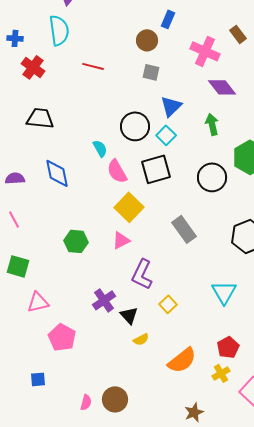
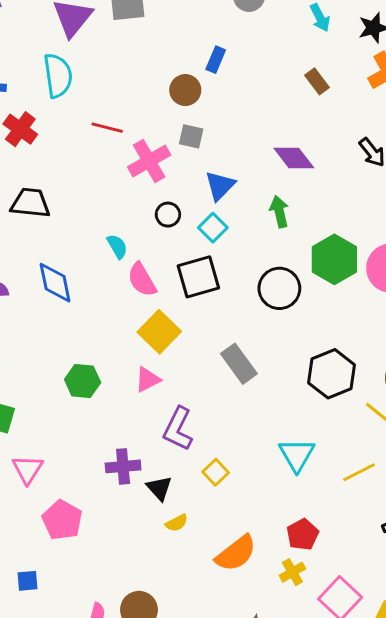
pink cross: (205, 51) -> (149, 161), moved, turned 36
black circle: (135, 126) -> (168, 215), size x0.6
purple cross: (104, 300) -> (123, 466), turned 30
pink triangle: (38, 302) -> (27, 469), turned -45

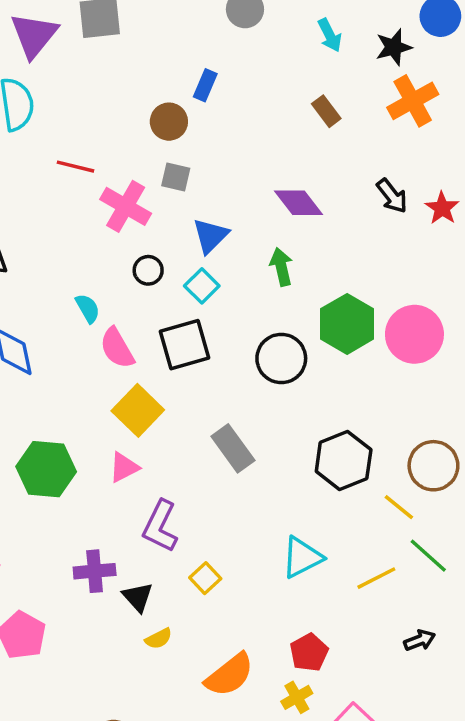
pink cross: (149, 161) -> (126, 206), turned -30
green hexagon: (83, 381) -> (46, 469), size x1.4
cyan triangle: (297, 455) -> (302, 557), turned 33

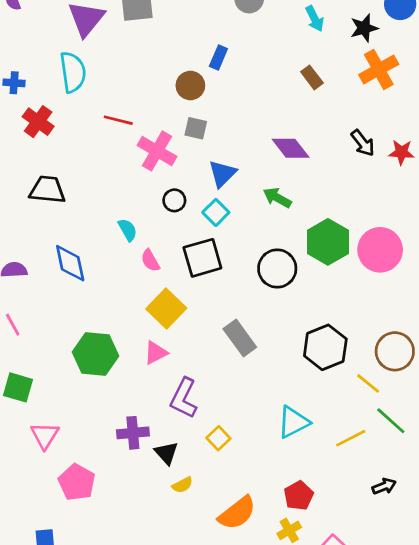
red star: (442, 208) -> (401, 152), turned -30
green arrow: (281, 267) -> (277, 198), turned -48
pink semicircle: (117, 348) -> (150, 261), size x0.7

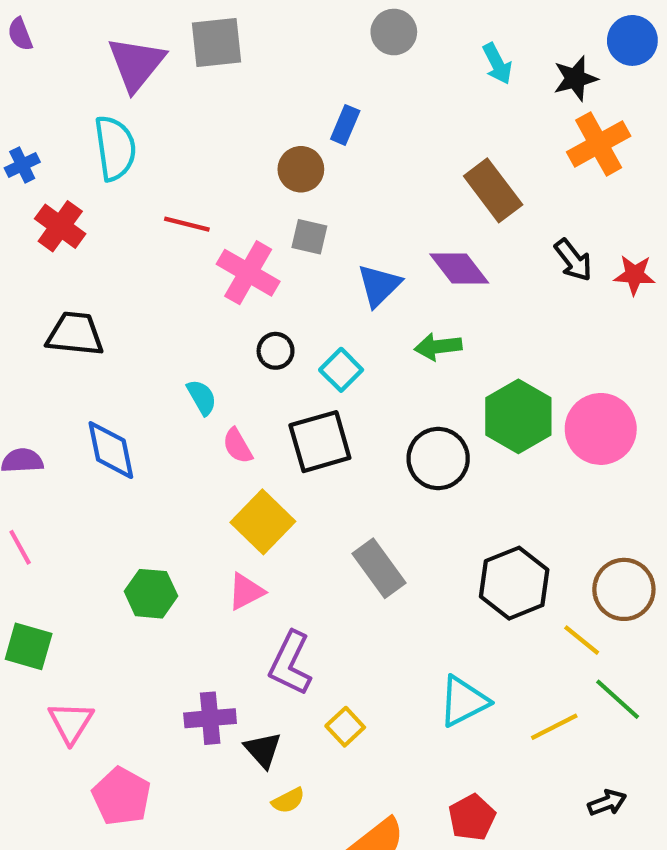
brown rectangle: (312, 77) -> (493, 190), moved, size x1.6
blue cross: (14, 83) -> (22, 165), turned -30
blue triangle: (222, 174) -> (379, 285), moved
green arrow: (277, 198) -> (438, 347), turned -36
green hexagon: (96, 354) -> (151, 594), size x0.7

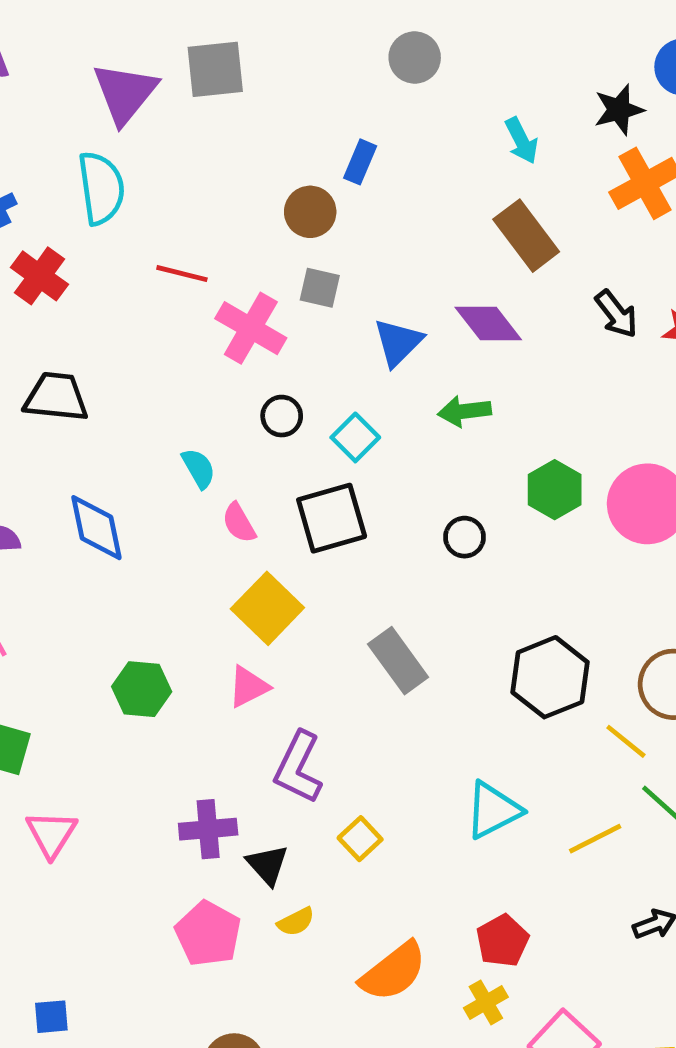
cyan arrow: (497, 64) -> (521, 141), moved
green hexagon: (518, 416) -> (555, 490), size x0.7
black circle: (438, 459) -> (465, 537), size x0.6
pink pentagon: (121, 796) -> (208, 934), moved

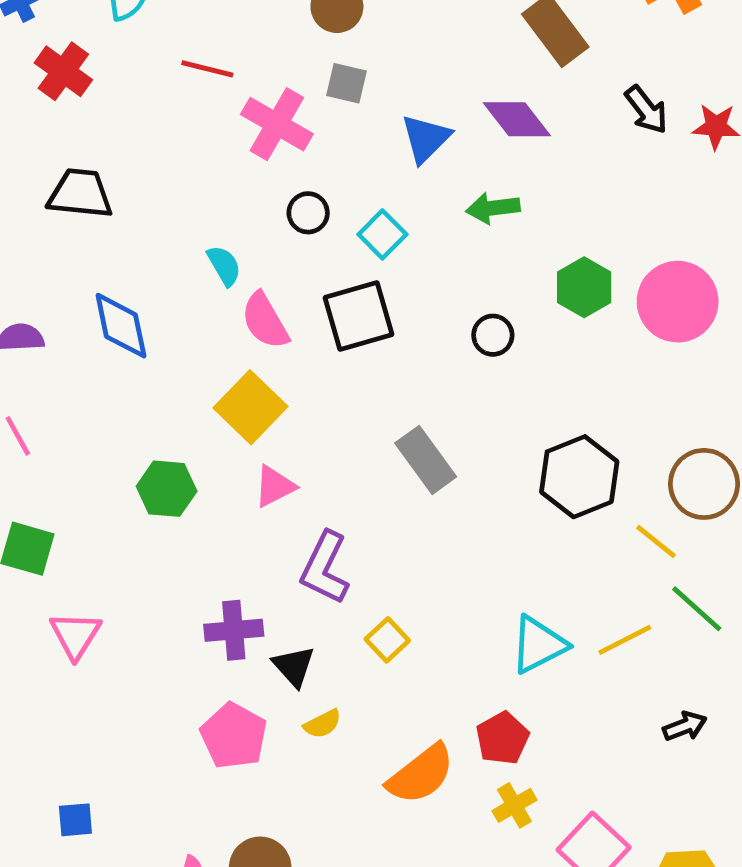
pink semicircle: (239, 523) -> (265, 321), size x1.4
yellow square: (267, 608) -> (251, 407), moved
cyan triangle: (493, 810) -> (538, 645), moved
red pentagon: (502, 941) -> (502, 738), moved

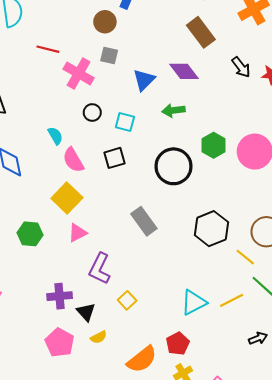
cyan square: (382, 234) -> (125, 122), turned -30
black square: (359, 316) -> (114, 158), size x0.7
black circle: (493, 335) -> (173, 166), size x2.0

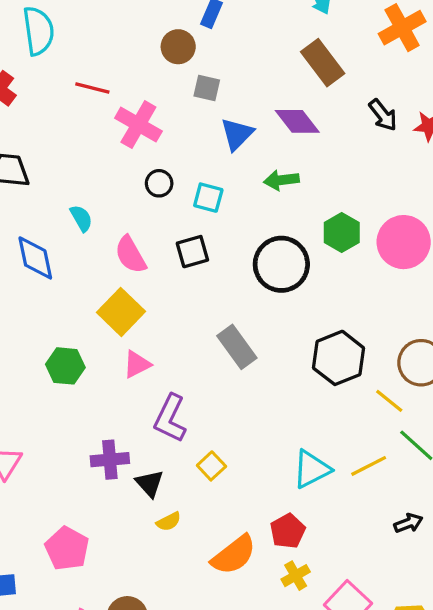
gray square: (109, 56) -> (207, 88), moved
cyan semicircle: (55, 136) -> (81, 218), moved
pink pentagon: (60, 343) -> (67, 549), moved

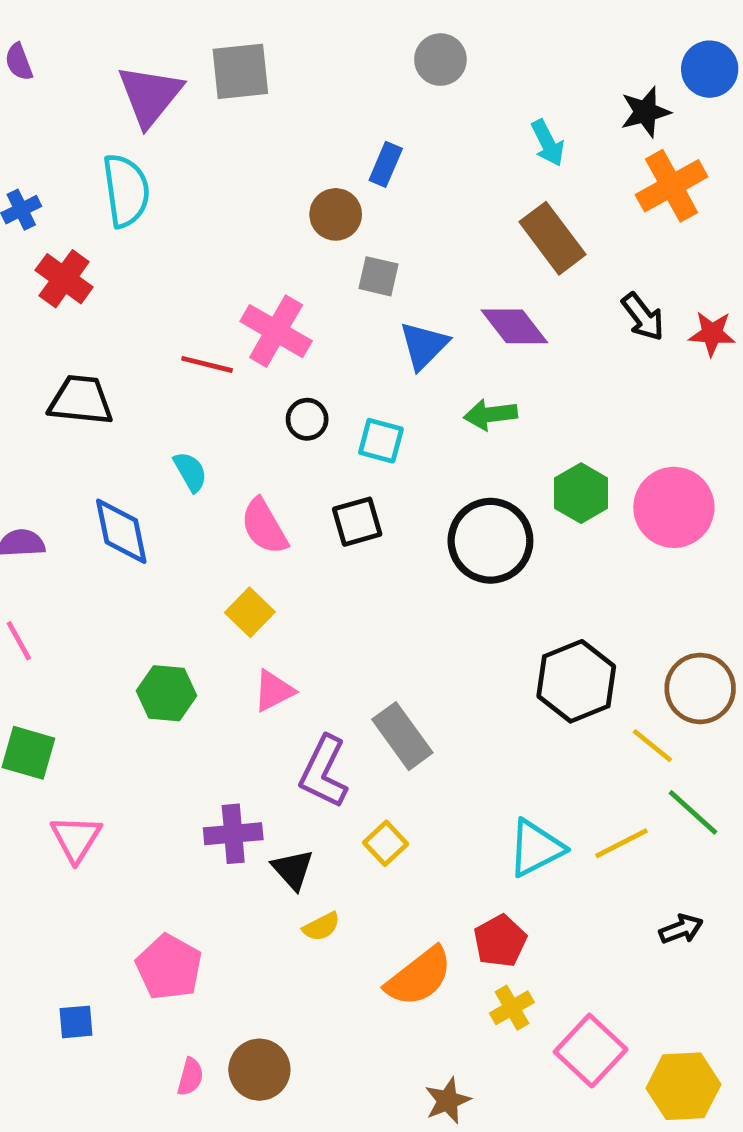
red line: (92, 88) -> (207, 364), moved
yellow square: (121, 312) -> (250, 612), size x0.7
gray rectangle: (237, 347) -> (402, 736), moved

